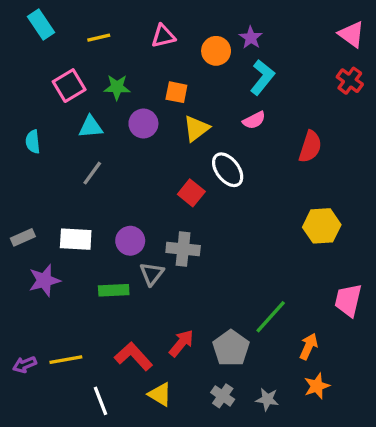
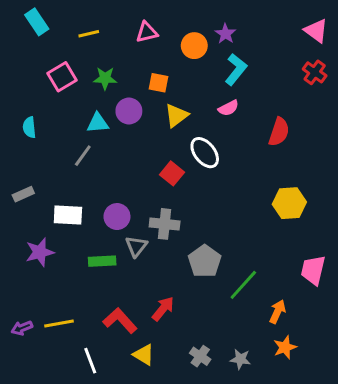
cyan triangle: (91, 127) -> (98, 123), moved
gray rectangle: (23, 237) -> (23, 194), moved
gray pentagon: (231, 348) -> (205, 261), moved

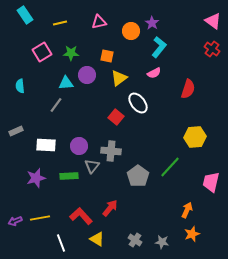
purple star: (40, 252) -> (36, 178), moved
green line: (243, 285) -> (170, 167), moved

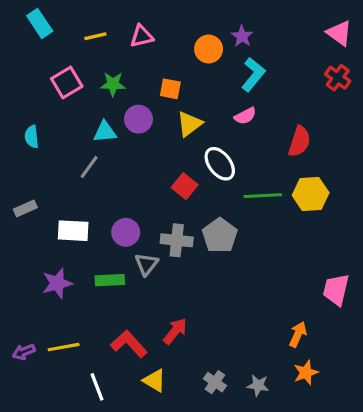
pink triangle: (99, 22) -> (142, 36), moved
yellow hexagon: (195, 137) -> (311, 194), moved
green line: (170, 167) -> (263, 196), moved, turned 45
gray pentagon: (138, 176) -> (220, 235), moved

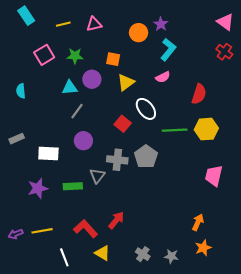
gray line: (89, 167) -> (77, 111), moved
purple circle: (126, 232) -> (83, 141), moved
pink trapezoid: (336, 290) -> (214, 176), moved

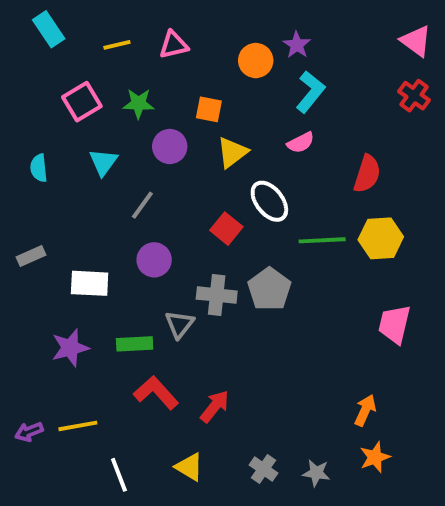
cyan triangle: (70, 88) -> (103, 162), moved, turned -49
red L-shape: (86, 229) -> (156, 393), moved

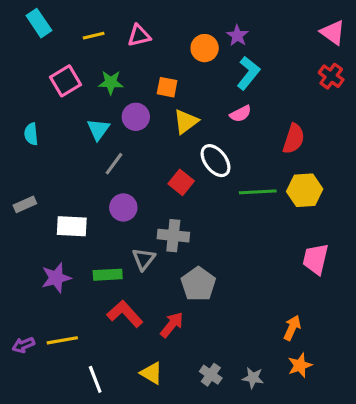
cyan triangle: (103, 162) -> (98, 129), moved
gray pentagon: (269, 289) -> (198, 284), moved

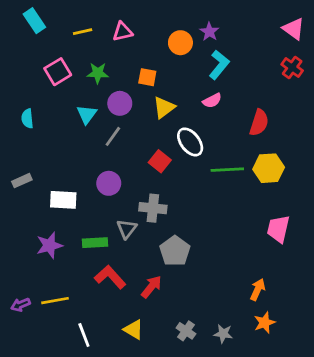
gray line: (114, 164) -> (113, 136), moved

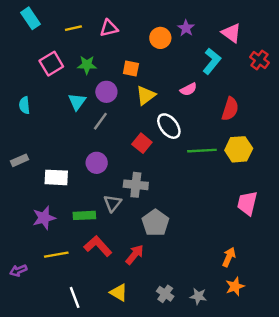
pink triangle: (294, 29) -> (231, 33), moved
cyan L-shape: (219, 65) -> (212, 61), moved
yellow line: (55, 301) -> (56, 255), moved

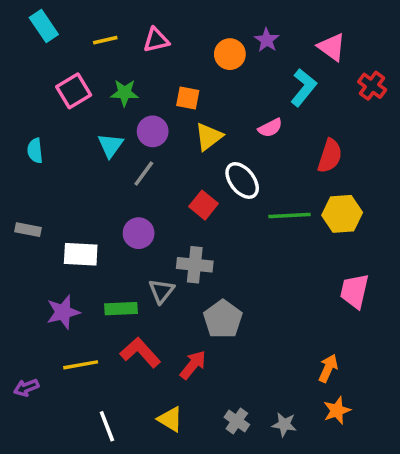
gray rectangle: (20, 160) -> (28, 230), turned 35

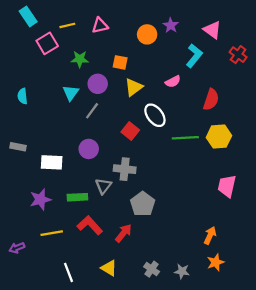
pink square: (74, 91) -> (47, 43), moved

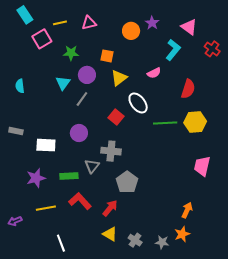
orange star: (216, 262) -> (182, 234), moved
yellow triangle: (109, 268) -> (110, 234), moved

